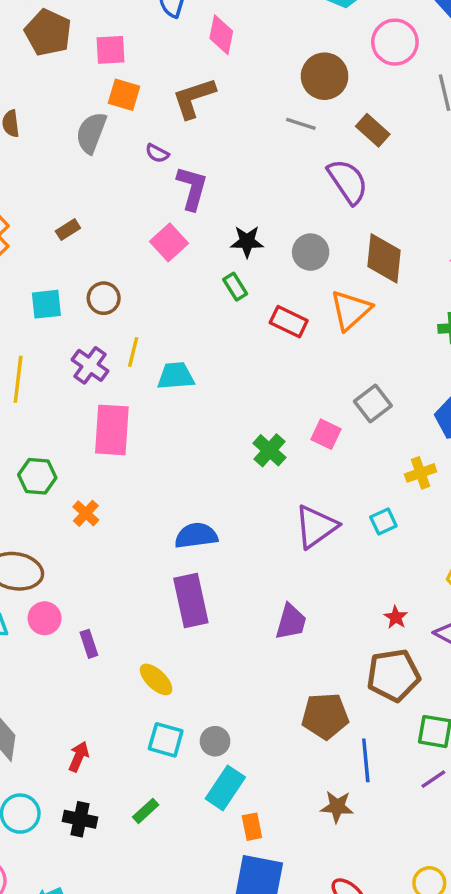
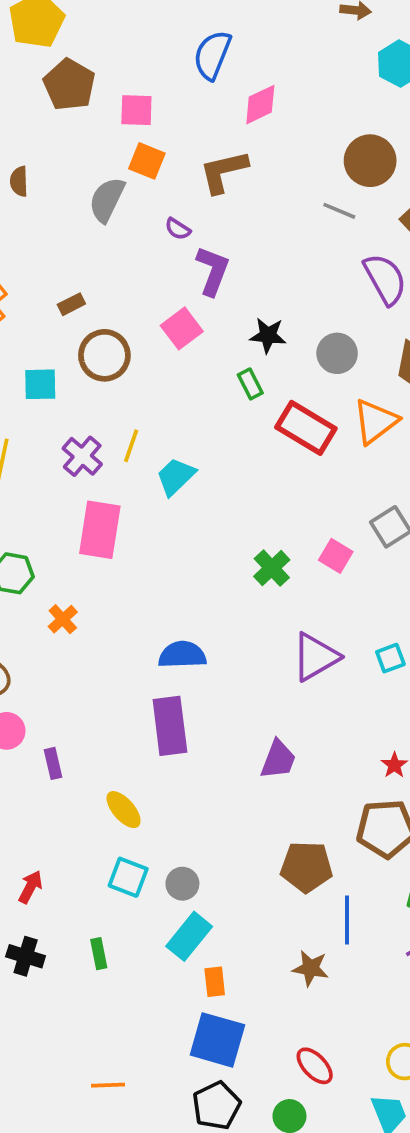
pink diamond: (221, 35) -> (260, 105), turned 48
brown circle: (104, 298) -> (104, 355), moved, size x1.4
red rectangle: (289, 322) -> (306, 428), size x1.4
cyan trapezoid: (176, 376) -> (176, 477), turned -45
green rectangle: (146, 811) -> (99, 954), turned -64

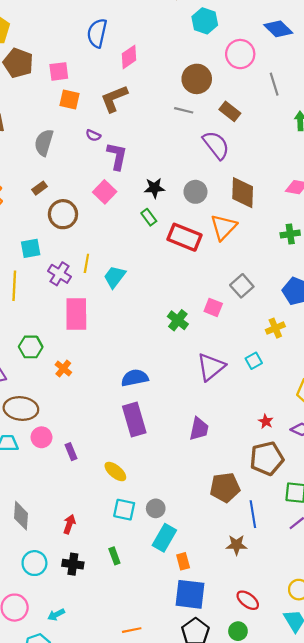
gray semicircle: (107, 200) -> (44, 143), moved
cyan square: (40, 384) -> (31, 248), moved

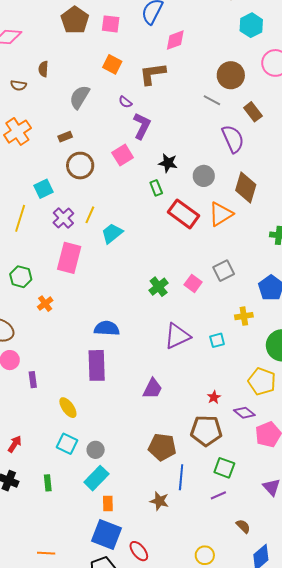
pink square: (59, 71) -> (111, 24), moved
cyan square: (31, 248) -> (43, 189), turned -30
red ellipse: (248, 600) -> (139, 551), moved

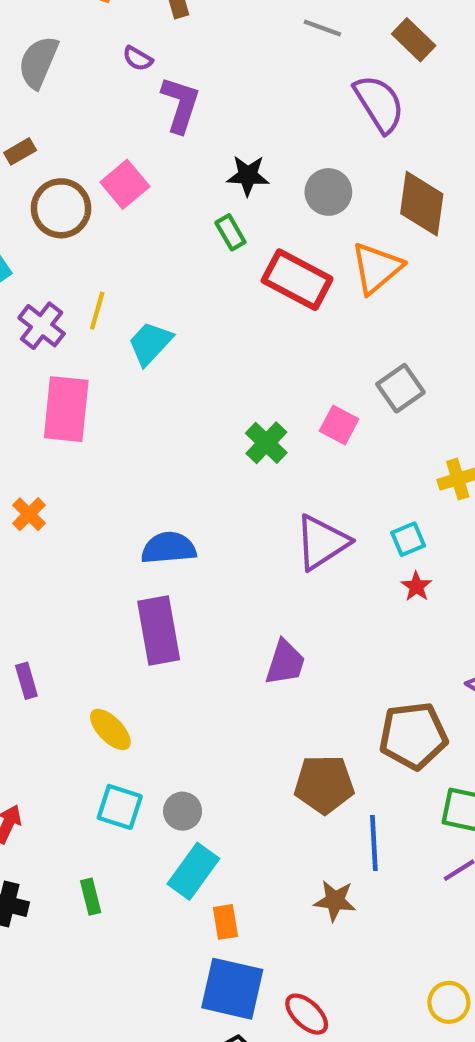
pink square: (123, 155) -> (125, 184), moved
red star: (214, 397) -> (416, 586), moved

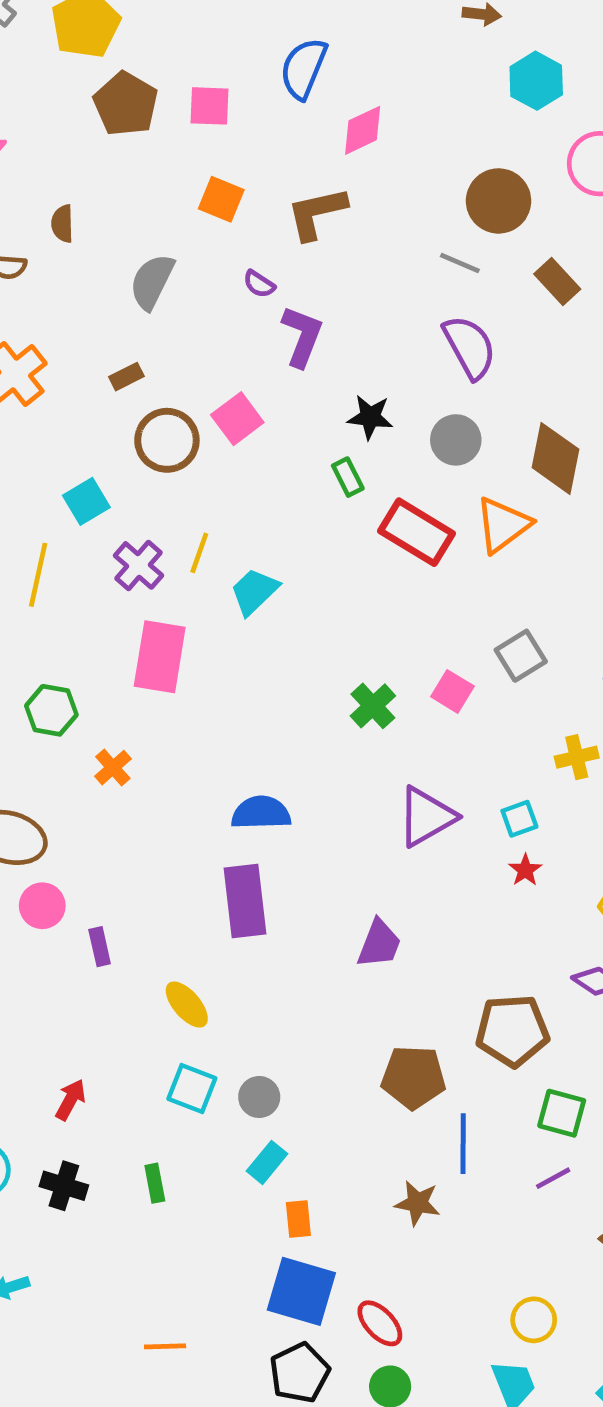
purple semicircle: (379, 104) -> (470, 347), moved
cyan rectangle: (193, 871) -> (267, 1162), size x0.7

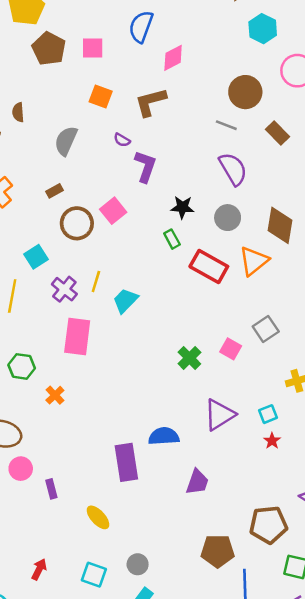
blue semicircle: (261, 813) -> (164, 436), moved
cyan square: (192, 1088) -> (94, 575), moved

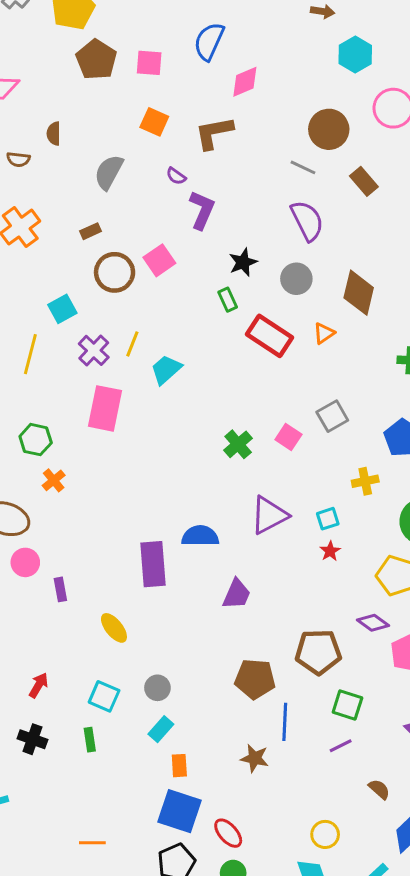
black star: (182, 207) -> (243, 262), turned -30
orange triangle: (254, 261) -> (324, 333), size x0.6
orange cross: (55, 395) -> (54, 480), moved

